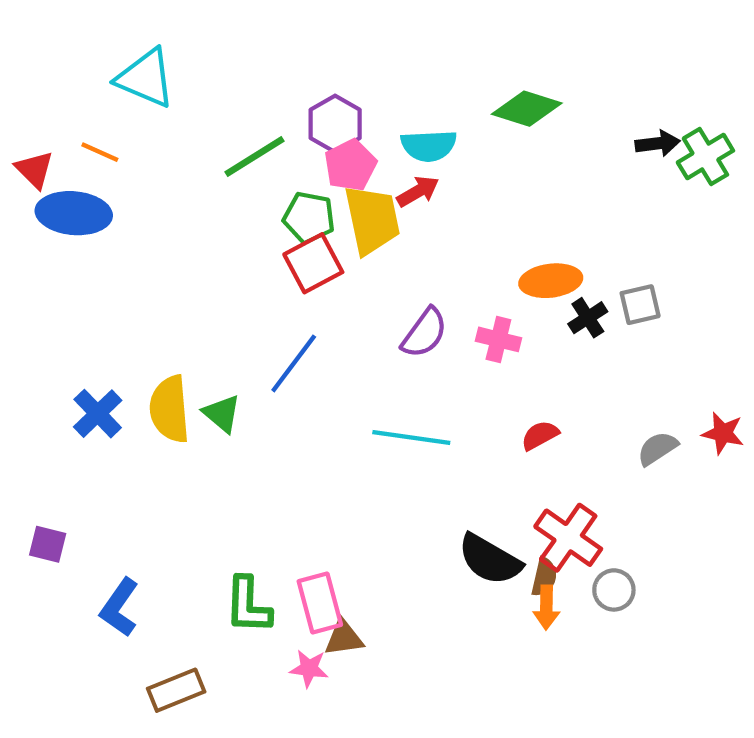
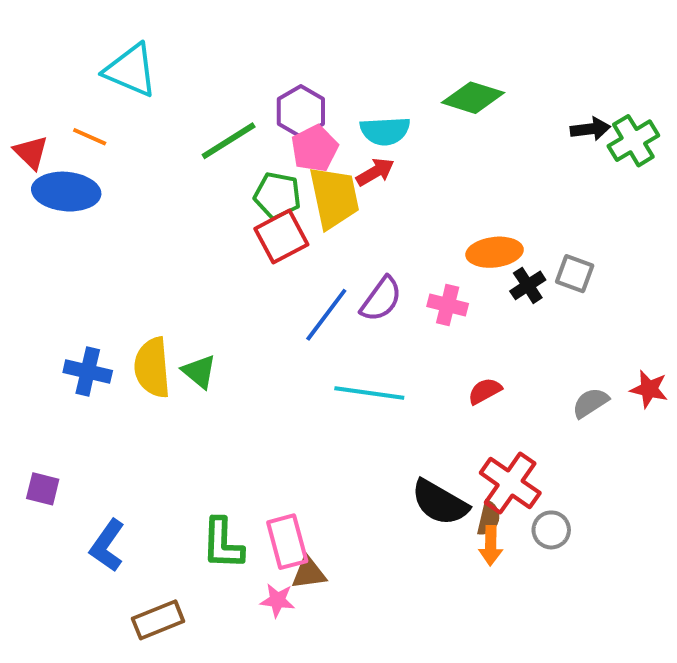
gray square: (640, 305) -> (575, 274), turned 33
blue line: (294, 363) -> (326, 315), moved
blue cross: (98, 414) -> (88, 371), turned -33

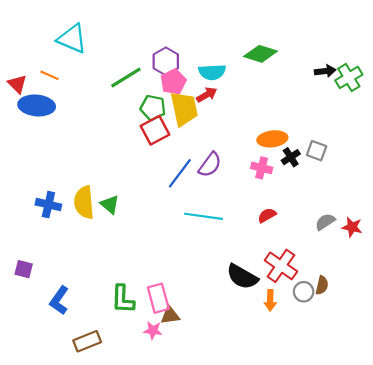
pink cross: (448, 305) -> (262, 168), moved
red star: (649, 389) -> (352, 227), moved
brown semicircle: (489, 518) -> (322, 285), moved

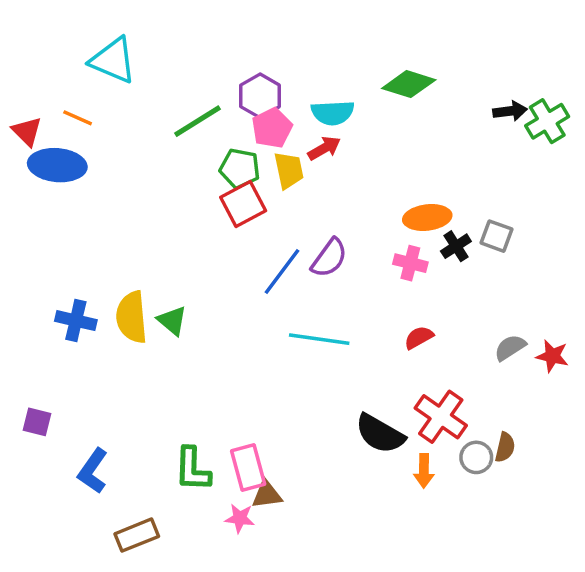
yellow trapezoid: (184, 109) -> (289, 170), size x0.7

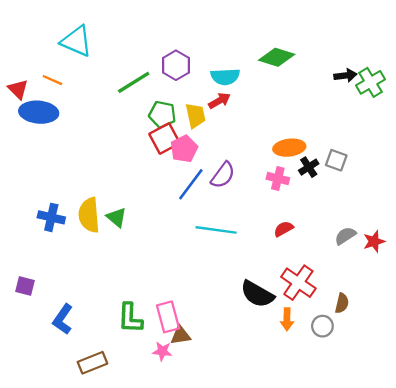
pink pentagon: (272, 128) -> (184, 149), moved
red star: (552, 356) -> (374, 241), turned -30
gray circle: (476, 457) -> (322, 326), moved

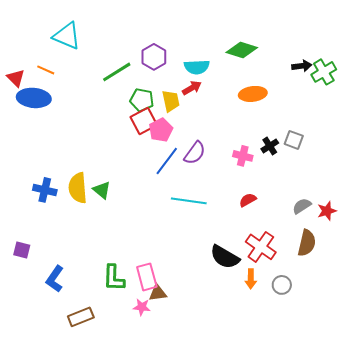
orange ellipse: (289, 148) -> (253, 94), moved
brown semicircle: (342, 303) -> (307, 243), moved, size x1.5

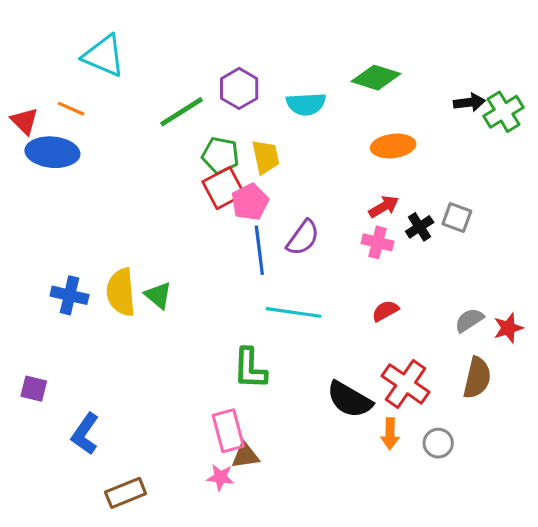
red arrow: (192, 88) -> (384, 207), moved
blue line: (167, 161) -> (259, 250), turned -44
green L-shape: (114, 278) -> (250, 368), moved

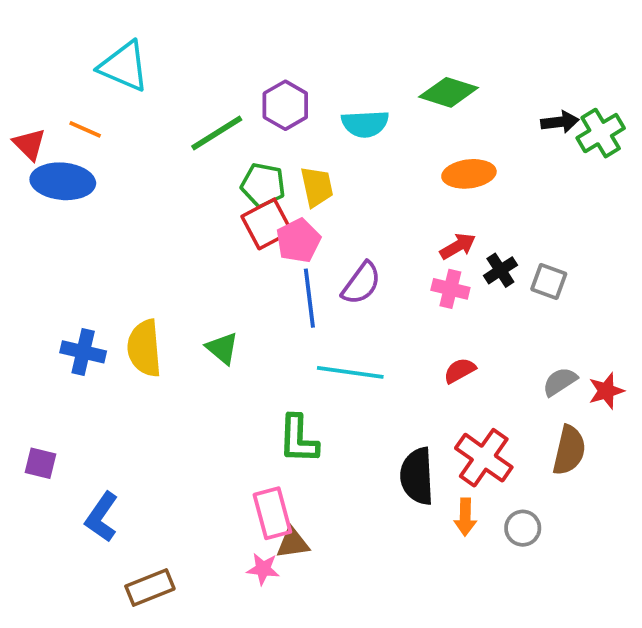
gray square: (457, 218) -> (549, 281), moved
green triangle: (158, 295) -> (222, 348), moved
black semicircle: (350, 400) -> (417, 476), turned 57

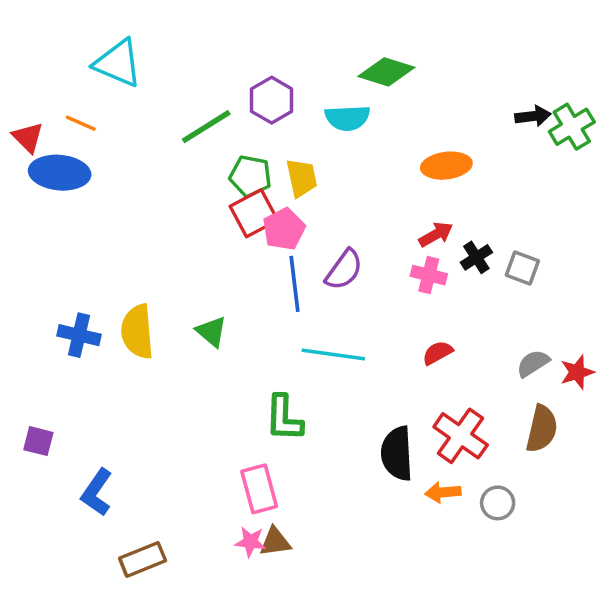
green diamond: (449, 92) -> (386, 72), moved
orange arrow: (465, 517) -> (443, 492), turned 84
brown triangle: (293, 543) -> (275, 542), moved

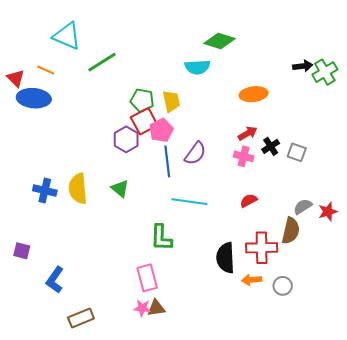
purple hexagon: (272, 100) -> (126, 139), moved
green line: (206, 127) -> (102, 62), moved
brown semicircle: (542, 429) -> (291, 231), moved
red cross: (461, 436) -> (262, 248), turned -36

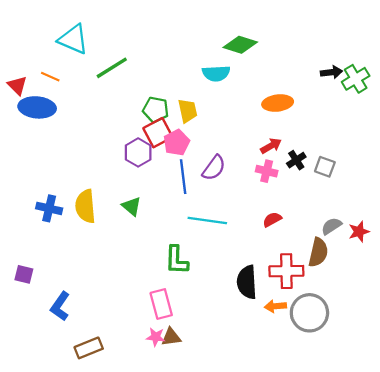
gray circle: (283, 286) -> (309, 313), size x1.8

